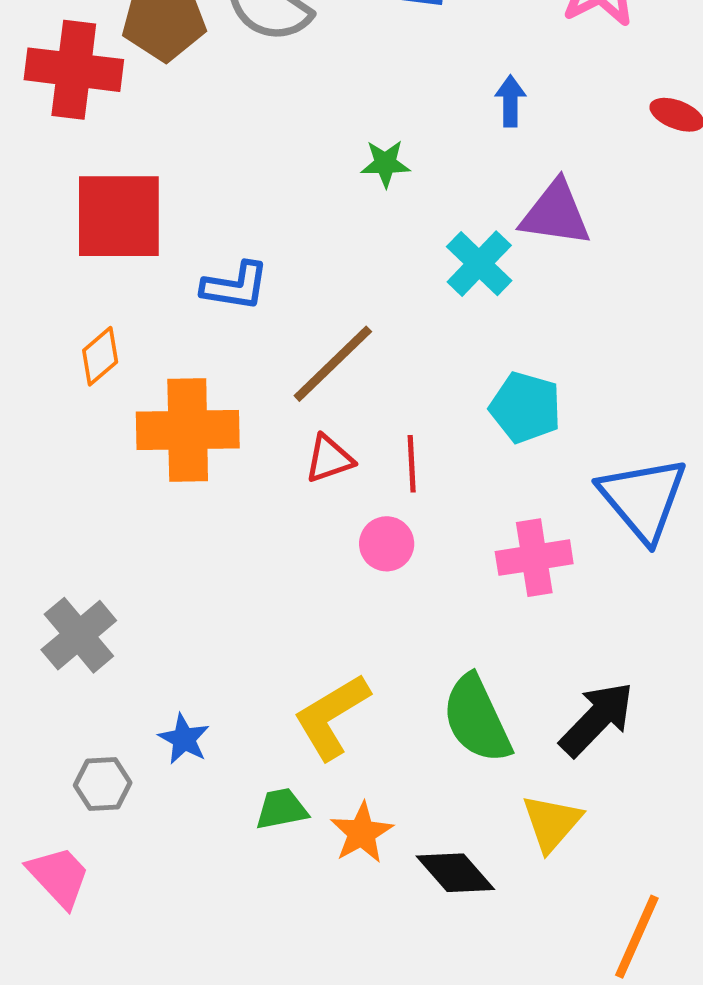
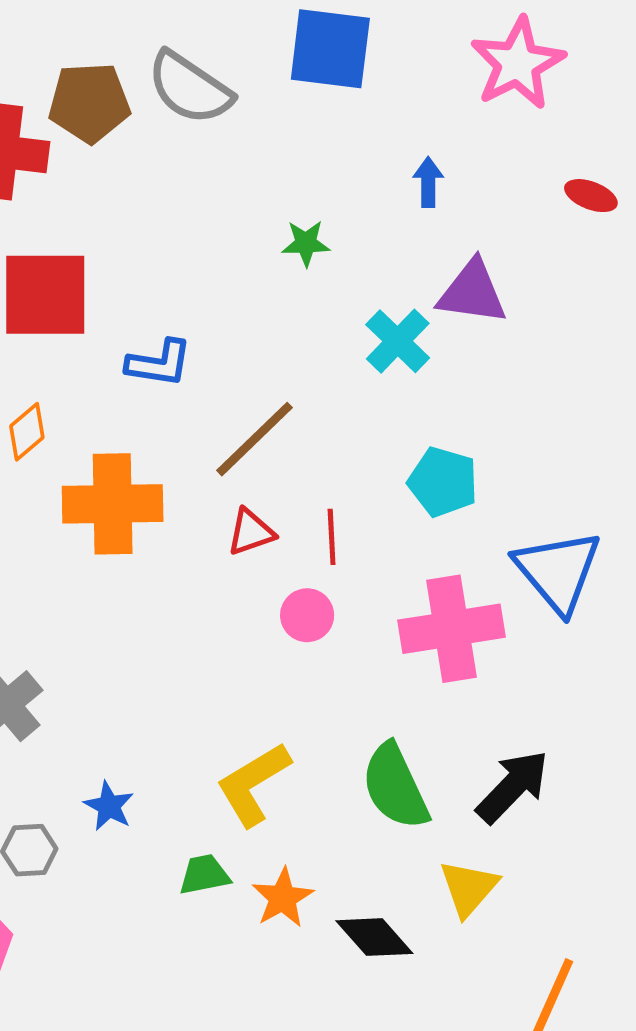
pink cross: (534, 558) -> (451, 629), size x1.4

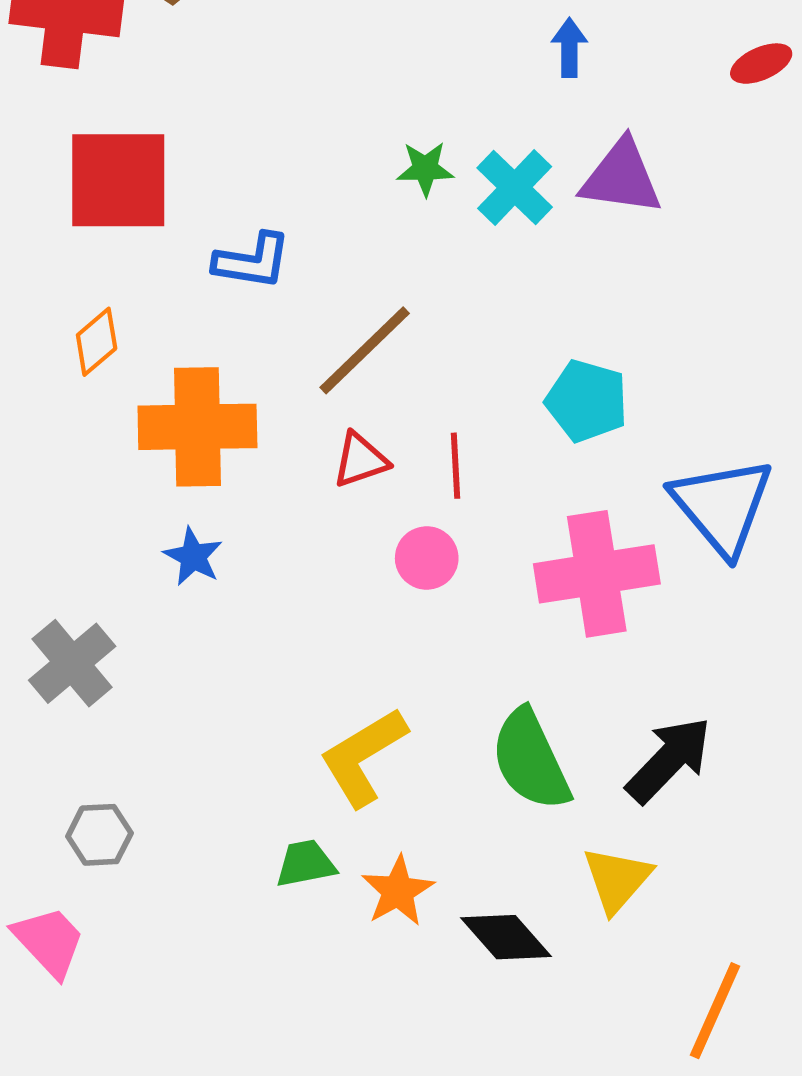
red ellipse: (591, 196) -> (761, 64), turned -45
green star: (306, 243) -> (425, 169), moved
cyan cross: (398, 341) -> (515, 188), moved
blue star: (109, 806) -> (193, 557), moved

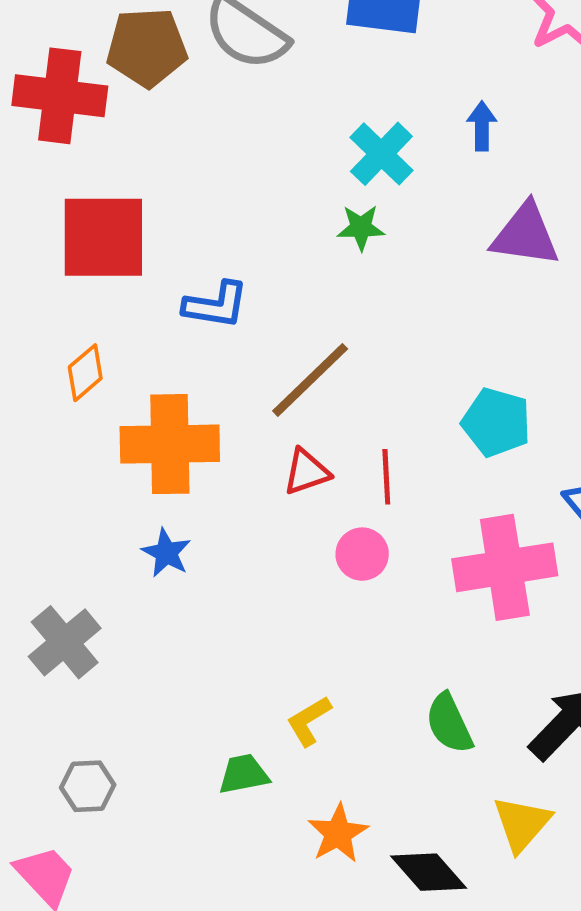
cyan cross: (515, 188) -> (381, 154), moved
yellow L-shape: (363, 757) -> (309, 721), size x0.6
green semicircle: (530, 760) -> (449, 723), size x0.7
green trapezoid: (306, 864) -> (244, 774), moved

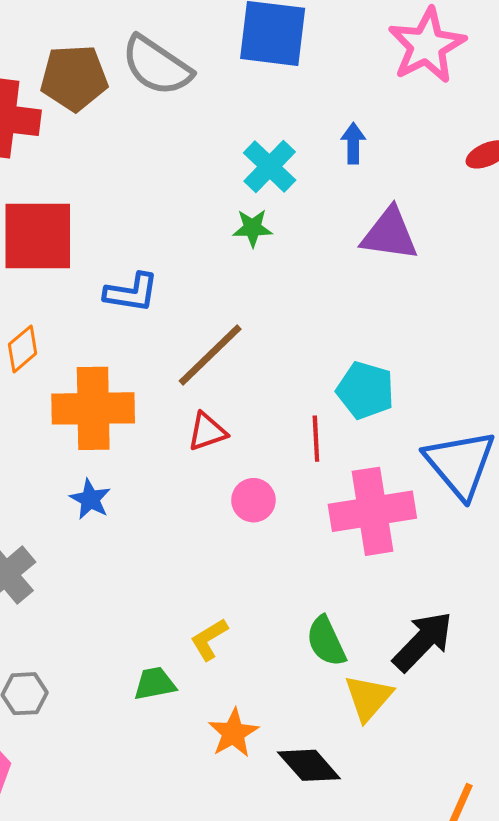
red line: (386, 477) -> (316, 439), moved
yellow triangle: (522, 824) -> (368, 698), moved

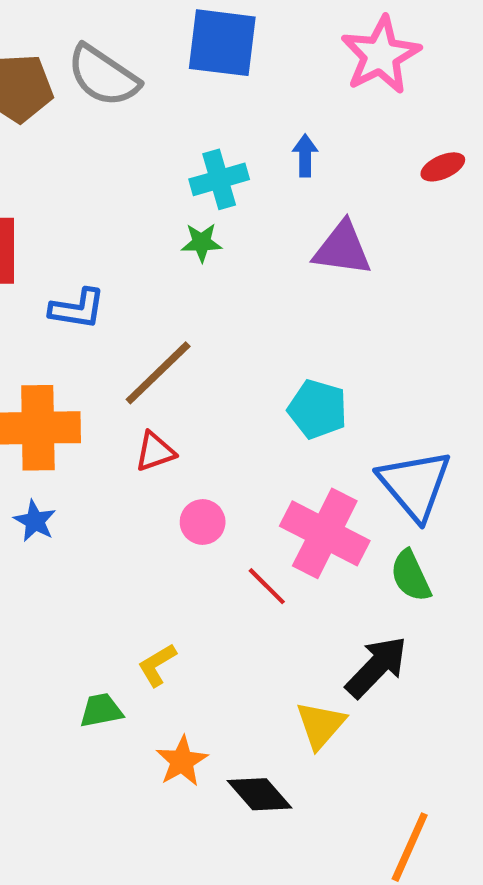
cyan cross: (270, 166) -> (219, 179), turned 30
red line: (316, 439) -> (267, 586), moved, turned -42
pink cross: (372, 511) -> (325, 533), turned 36
green semicircle: (326, 641) -> (411, 576), moved

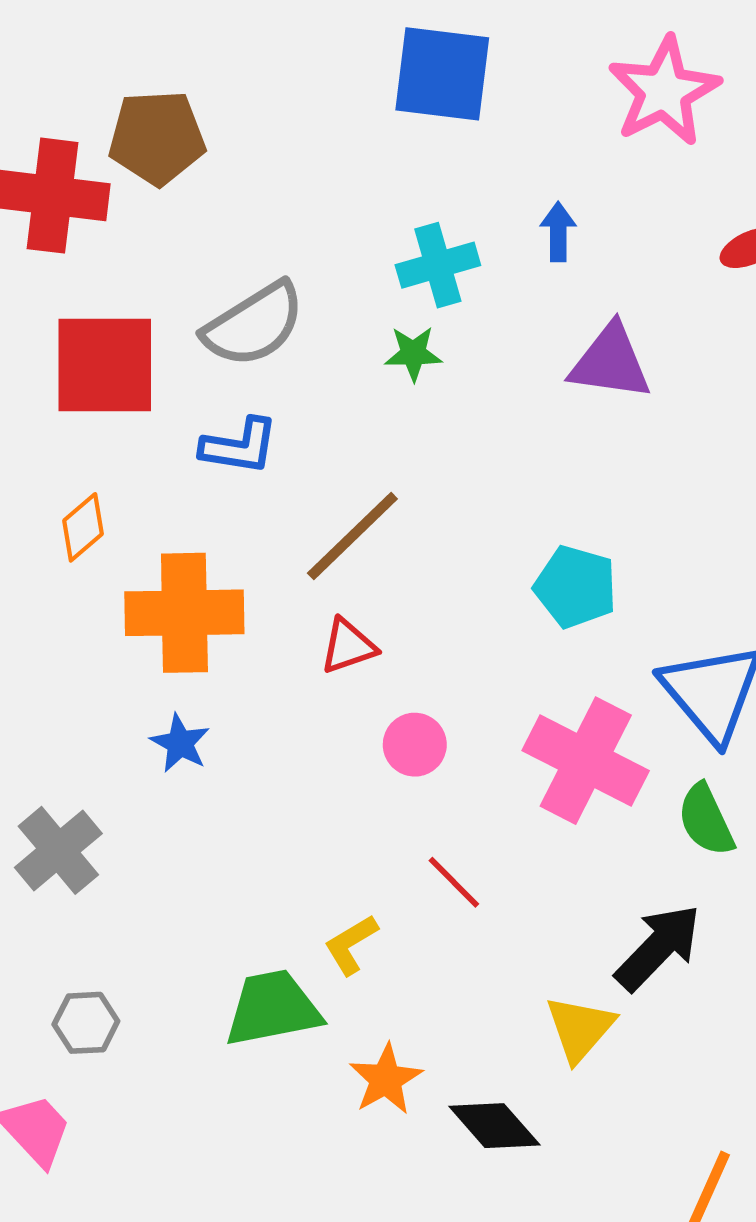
gray semicircle: (103, 76) -> (254, 325), moved, turned -66
red line: (267, 586) -> (454, 882), moved
green trapezoid: (101, 710) -> (273, 1008), size x1.6

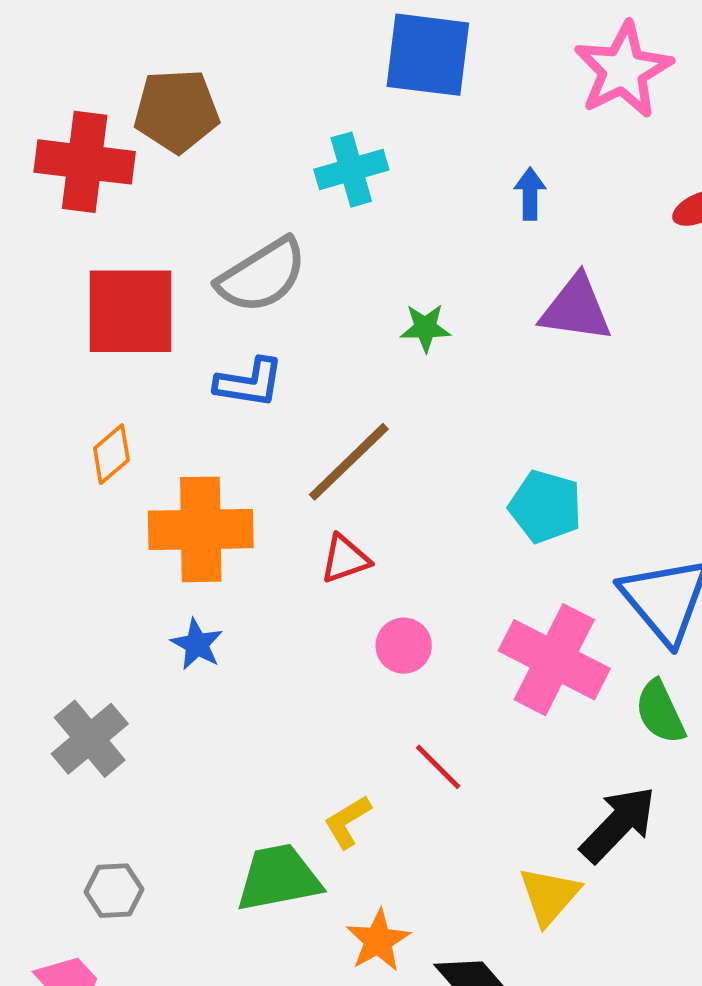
cyan cross: (438, 265) -> (351, 170), moved
green star: (413, 353) -> (425, 328), moved

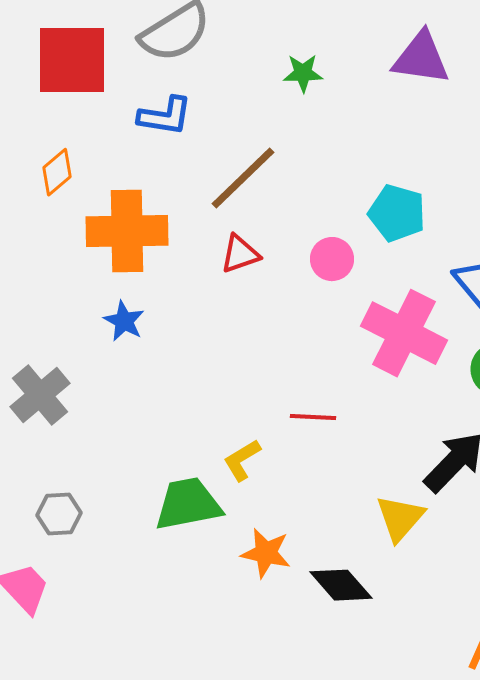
pink circle: (404, 646) -> (332, 259), moved
red line: (438, 767) -> (313, 417), turned -42
orange star: (378, 940) -> (266, 553), turned -30

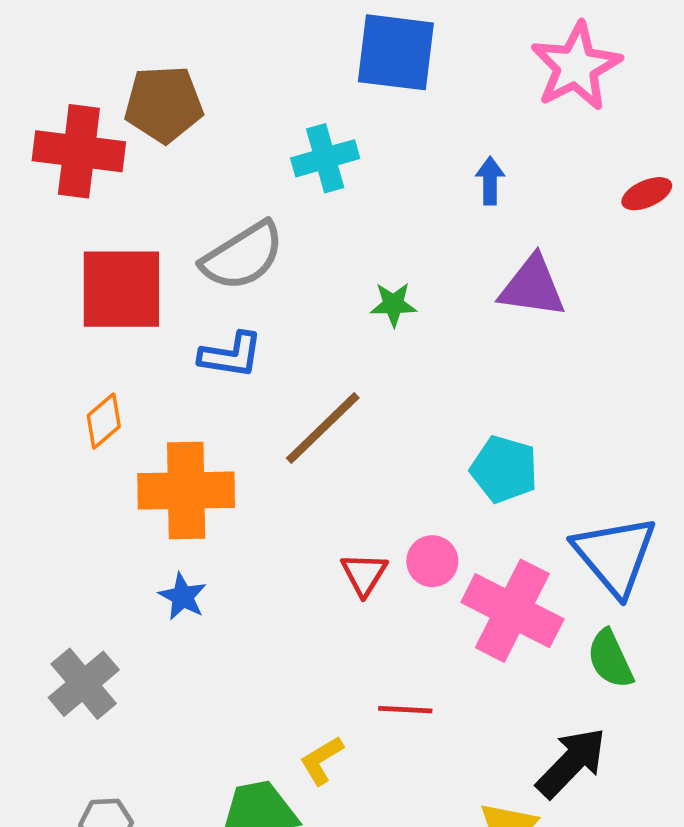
red triangle: (240, 254) -> (364, 574), moved, turned -39
pink circle: (332, 259) -> (432, 561), moved

